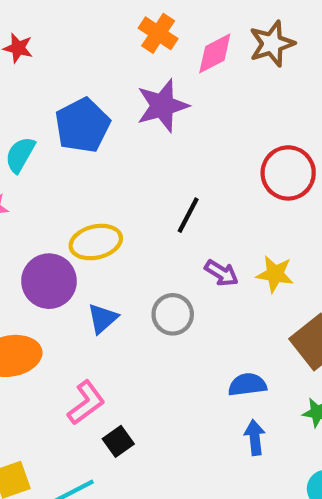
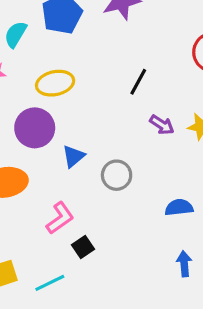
yellow ellipse: (96, 242) -> (55, 83), moved
gray circle: (173, 314) -> (117, 175), moved
blue arrow: (255, 438) -> (184, 264), moved

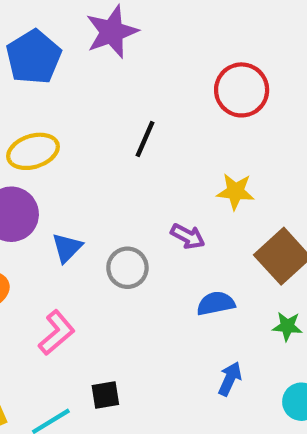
purple arrow: (162, 125) -> (188, 236), moved
black square: (83, 247) -> (105, 395), moved, turned 30
blue arrow: (184, 264) -> (230, 379), turned 35

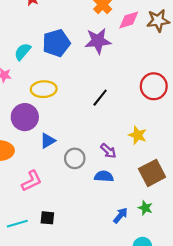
blue semicircle: (216, 303) -> (104, 176), moved
blue arrow: (230, 379) -> (120, 215), moved

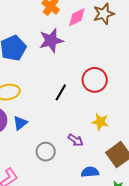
red circle: (154, 86) -> (95, 80), moved
blue triangle: (48, 141) -> (20, 123), moved
blue semicircle: (104, 176) -> (90, 172), moved

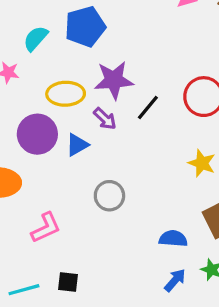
purple star: (51, 40) -> (114, 80), moved
purple arrow: (75, 140) -> (105, 119), moved

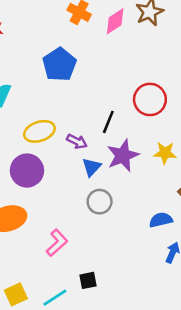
blue pentagon: (85, 27) -> (59, 65), moved
purple star: (114, 80) -> (123, 155), moved
blue triangle: (77, 145) -> (91, 167), moved

